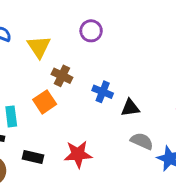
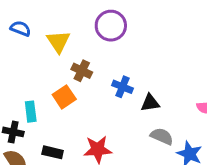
purple circle: (91, 31) -> (111, 26), size x1.4

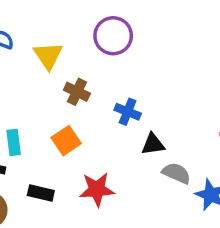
orange square: (64, 97) -> (66, 141), moved
black triangle: (150, 103) -> (153, 144), moved

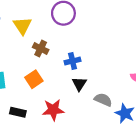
blue cross: (128, 112) -> (73, 61), turned -35
black triangle: (153, 144) -> (79, 84), moved, turned -49

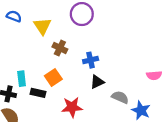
black triangle: (79, 84) -> (97, 82), turned 32
black rectangle: (18, 112) -> (38, 93), moved

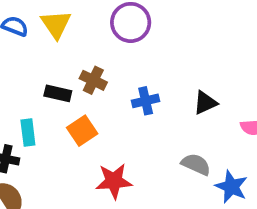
yellow triangle: (42, 26) -> (56, 24), moved
black triangle: (97, 82) -> (205, 103), moved
black rectangle: (38, 93) -> (58, 93), moved

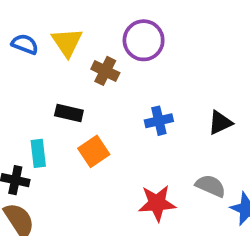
brown cross: (93, 80) -> (105, 71), moved
red star: (114, 181) -> (157, 203), moved

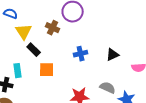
yellow triangle: (67, 42) -> (24, 32), moved
black rectangle: (69, 113) -> (34, 50), turned 32
orange square: (94, 151) -> (47, 70), turned 35

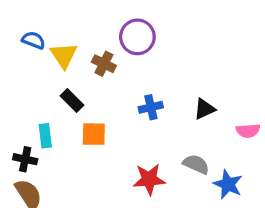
yellow triangle: (24, 32) -> (64, 55), moved

